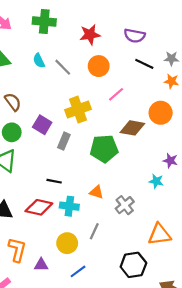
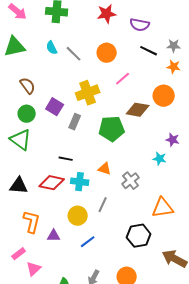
red star: (90, 35) -> (107, 14), moved

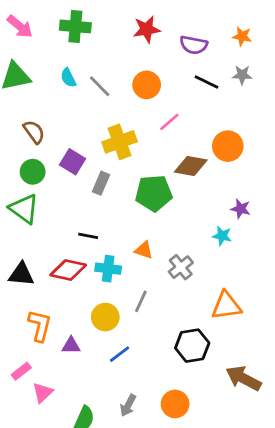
orange star: (174, 67) -> (242, 36), moved

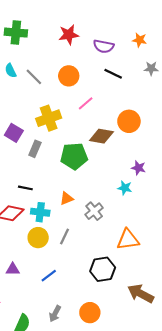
gray star: (242, 75) -> (151, 68), moved
orange triangle: (144, 250) -> (67, 198), turned -40
yellow circle: (105, 317) -> (38, 238), moved

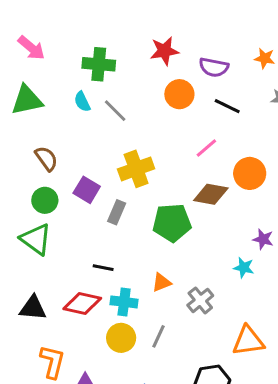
green cross: (16, 33) -> (99, 64), moved
orange circle: (69, 76) -> (179, 94), moved
pink line: (86, 103) -> (206, 148), moved

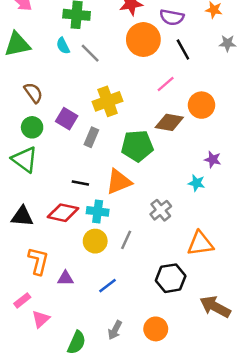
orange circle: (179, 94) -> (143, 40), size x1.4
black line: (227, 106) -> (183, 49), turned 35
orange triangle: (161, 283) -> (119, 182), moved, size x1.6

